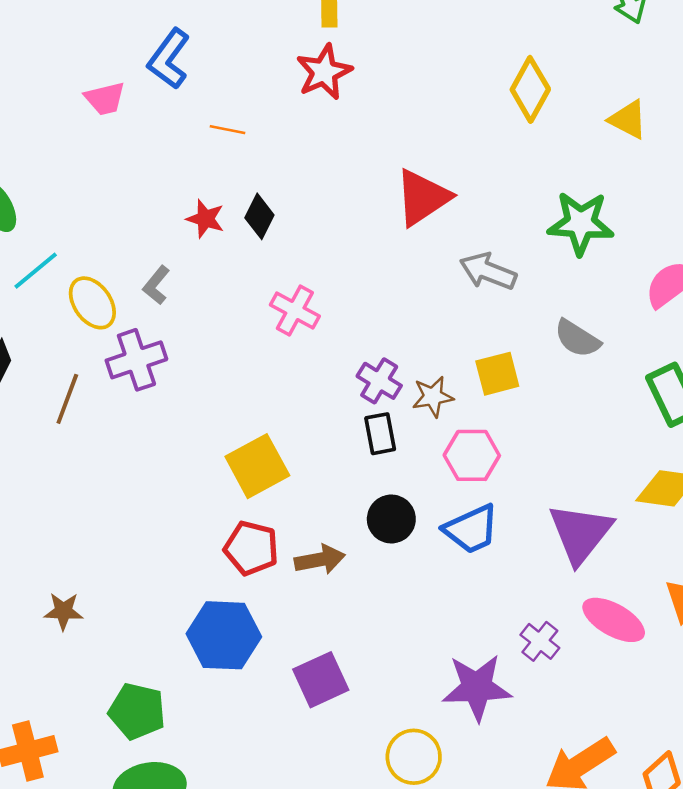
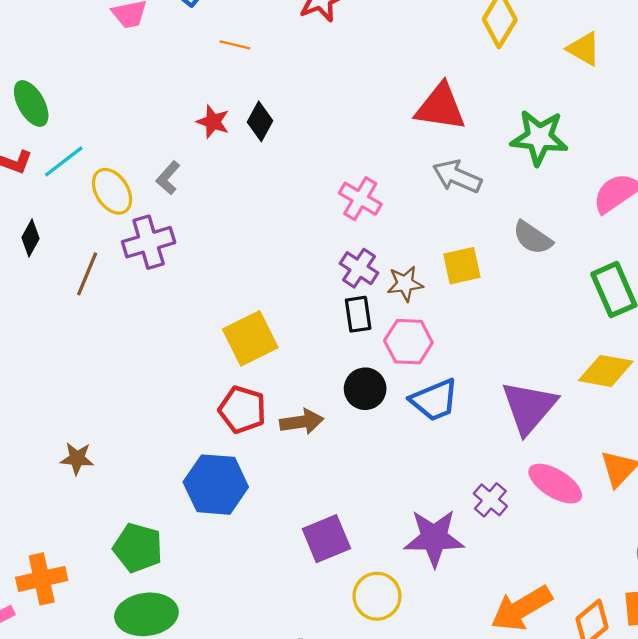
red triangle: (423, 198) -> (440, 107), moved, turned 40
pink cross: (295, 310) -> (360, 199), moved
pink hexagon: (472, 455) -> (408, 342), moved
purple square: (321, 680) -> (326, 539), moved

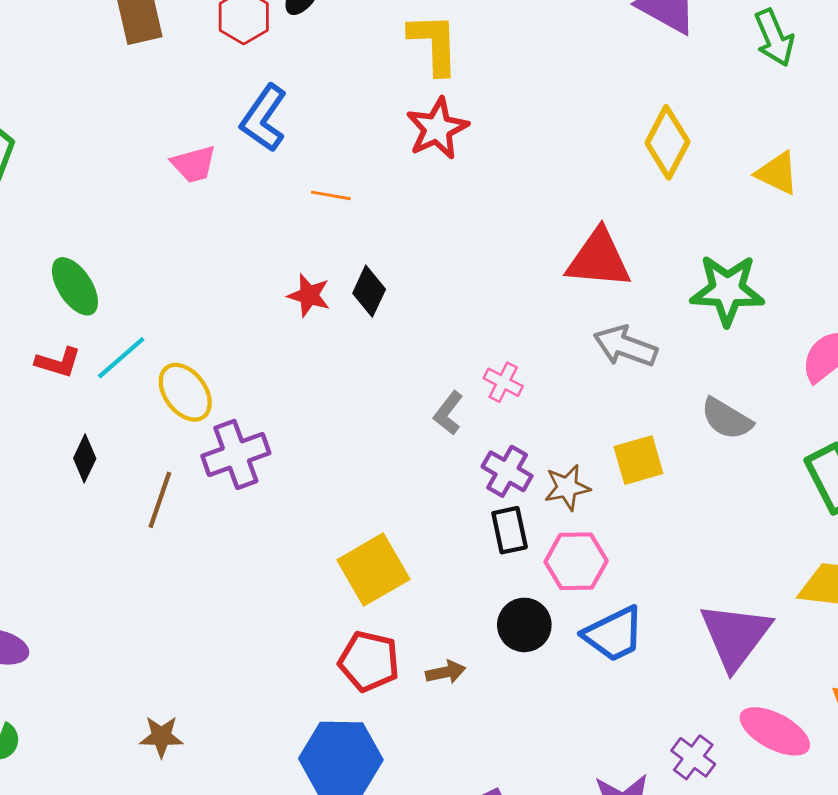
gray L-shape: (168, 178) -> (448, 413), moved
pink cross: (360, 199) -> (503, 382), size x0.7
brown arrow: (302, 422) -> (446, 672), size x0.7

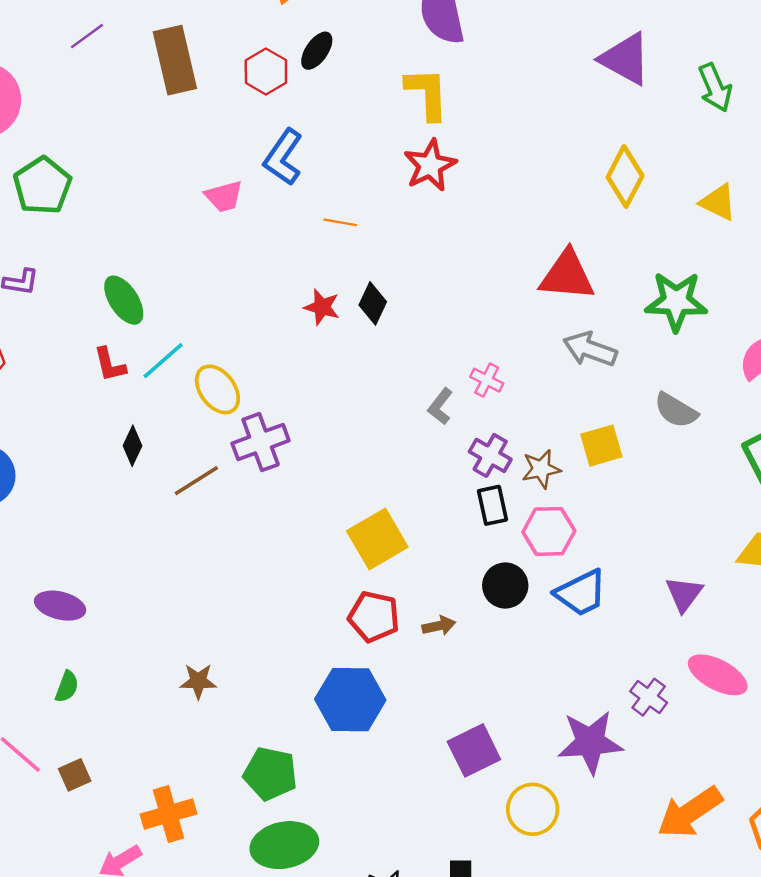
red L-shape: (58, 362) -> (110, 365), turned 60
brown line: (160, 500) -> (196, 481), turned 39
purple triangle: (735, 636) -> (684, 594), size x0.6

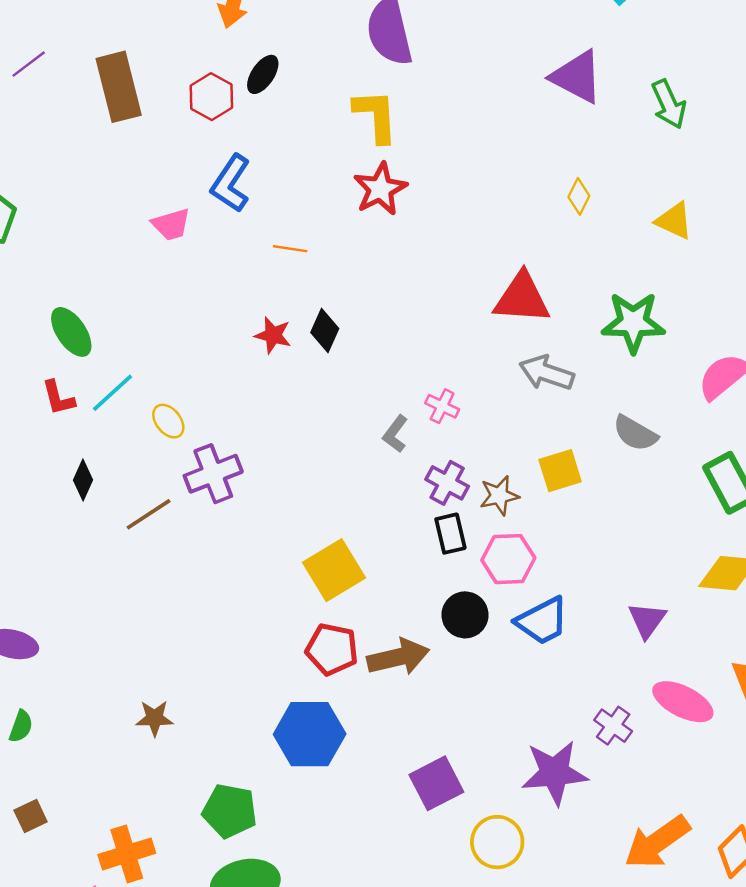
yellow diamond: (625, 176) -> (579, 196), size x0.6
yellow ellipse: (217, 389) -> (168, 421), size x0.7
brown arrow: (439, 626) -> (398, 657), size x1.8

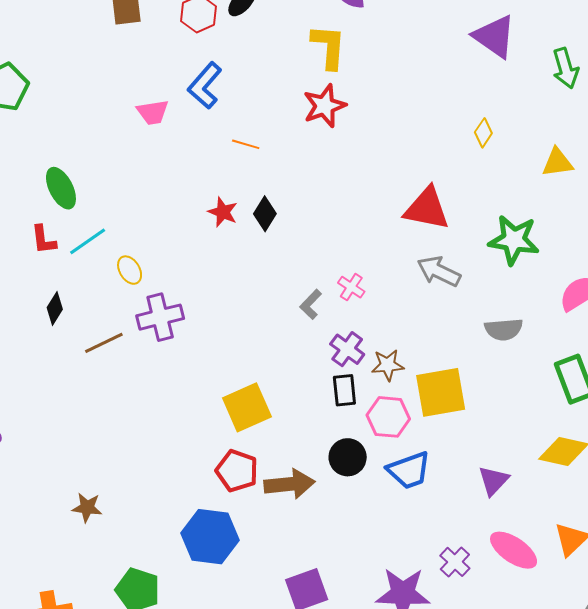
yellow triangle: (674, 221) -> (557, 163), turned -40
gray semicircle: (635, 433) -> (504, 329), turned -42
yellow square: (560, 471) -> (441, 392), moved, size x1.5

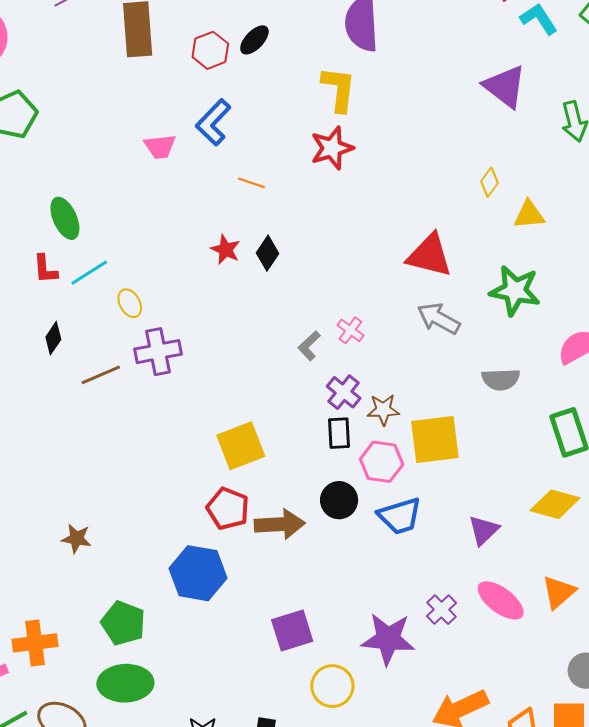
yellow triangle: (557, 163) -> (529, 215), moved

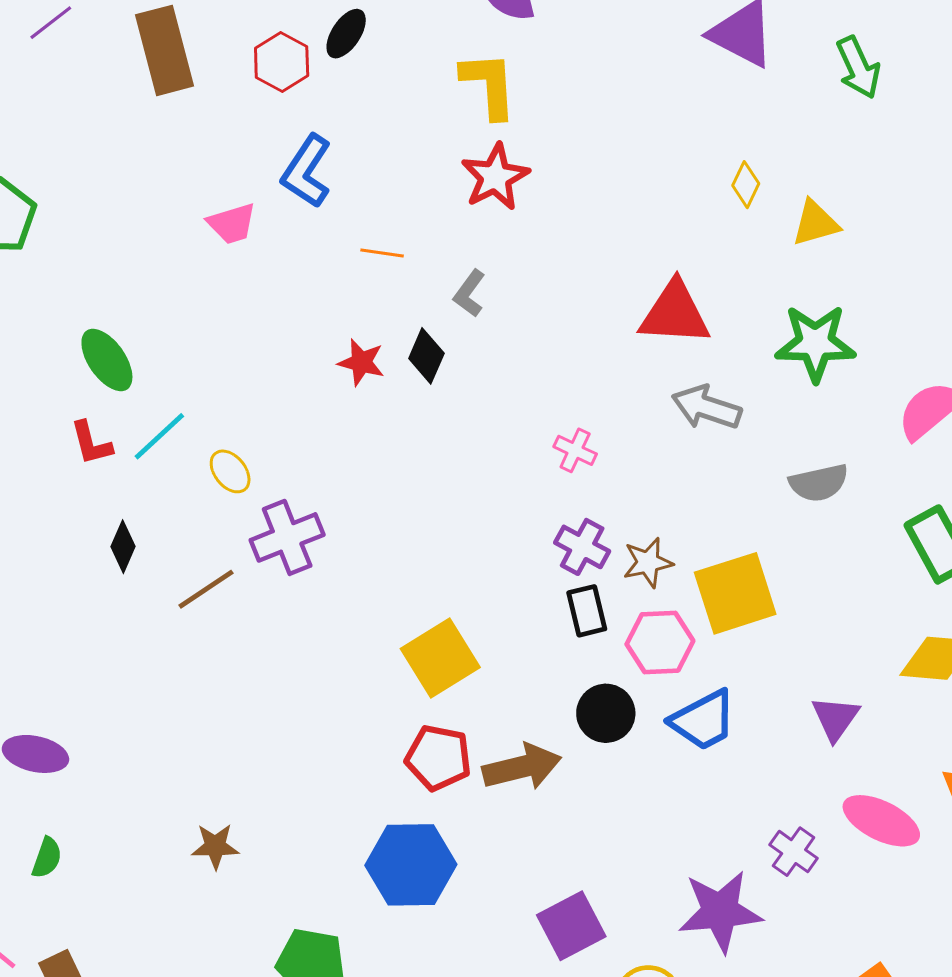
gray L-shape: (309, 346) -> (469, 293), moved

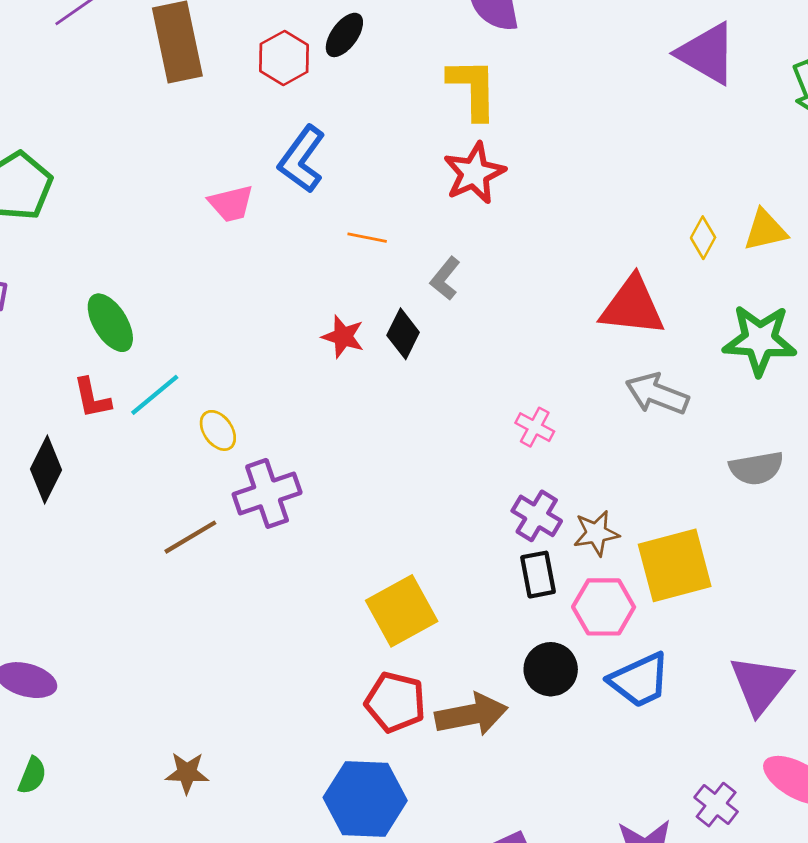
yellow diamond: (746, 185) -> (703, 238), moved
black diamond: (123, 547) -> (46, 470), moved, size x1.4
purple triangle: (835, 718) -> (761, 684), size x1.4

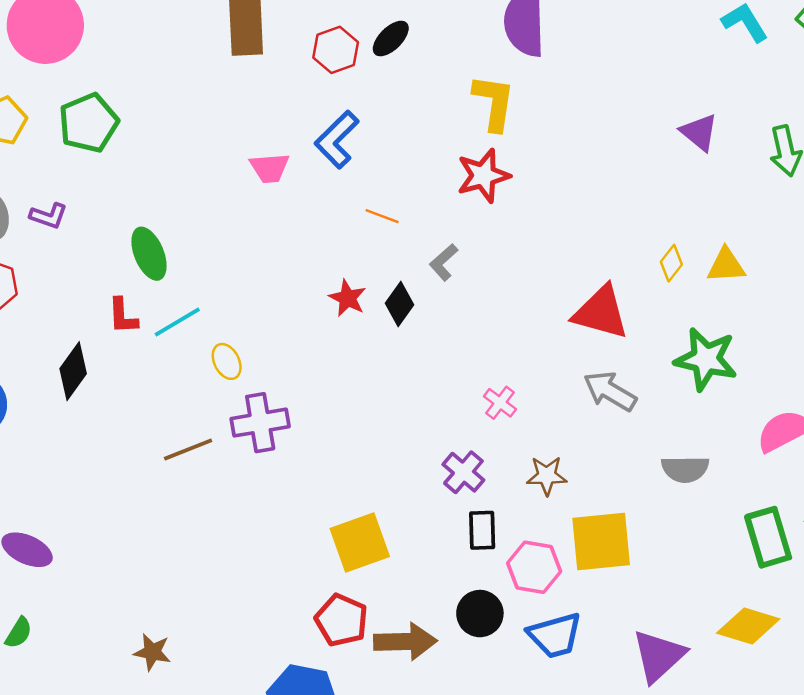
purple triangle: (707, 53) -> (699, 132), moved, size x0.7
purple cross: (537, 516) -> (463, 472), moved
brown star: (596, 533) -> (547, 476), moved

